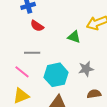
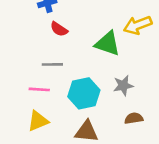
green triangle: (74, 37) -> (108, 43), size x1.5
pink line: (22, 72) -> (39, 89), turned -35

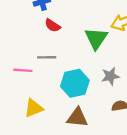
green triangle: (108, 43) -> (96, 38), turned 45
pink line: (39, 89) -> (23, 70), moved

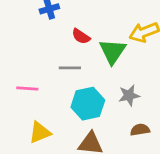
red semicircle: (53, 25) -> (81, 36), moved
gray line: (47, 57) -> (70, 68), moved

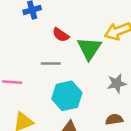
gray star: (129, 95) -> (117, 83), moved

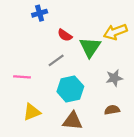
gray line: (51, 63) -> (56, 60), turned -35

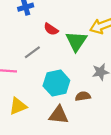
gray line: (56, 60) -> (32, 52), moved
brown semicircle: (112, 110) -> (83, 96), moved

